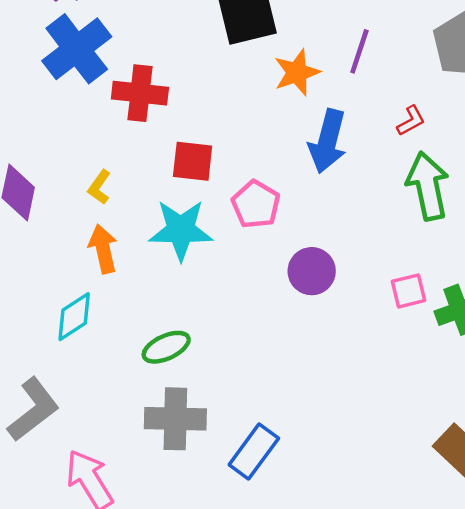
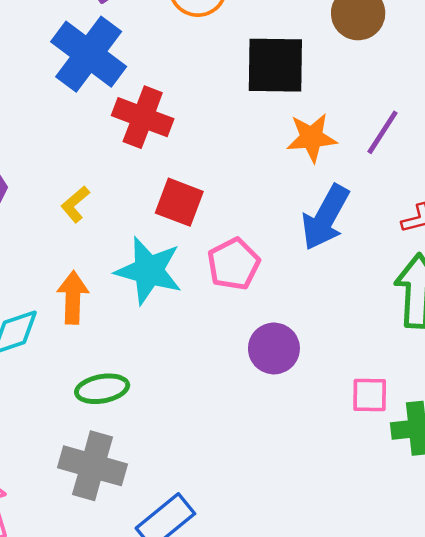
blue cross: (77, 49) -> (89, 54), turned -30
orange arrow: (103, 249) -> (73, 298), moved

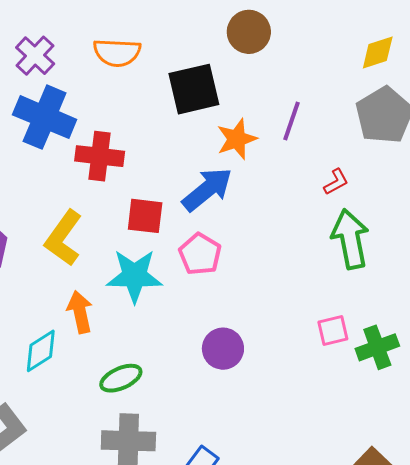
yellow L-shape: (75, 204) -> (63, 238), size x1.8
blue arrow: (325, 217) -> (207, 189), moved, turned -144
purple circle: (274, 348) -> (223, 349), moved

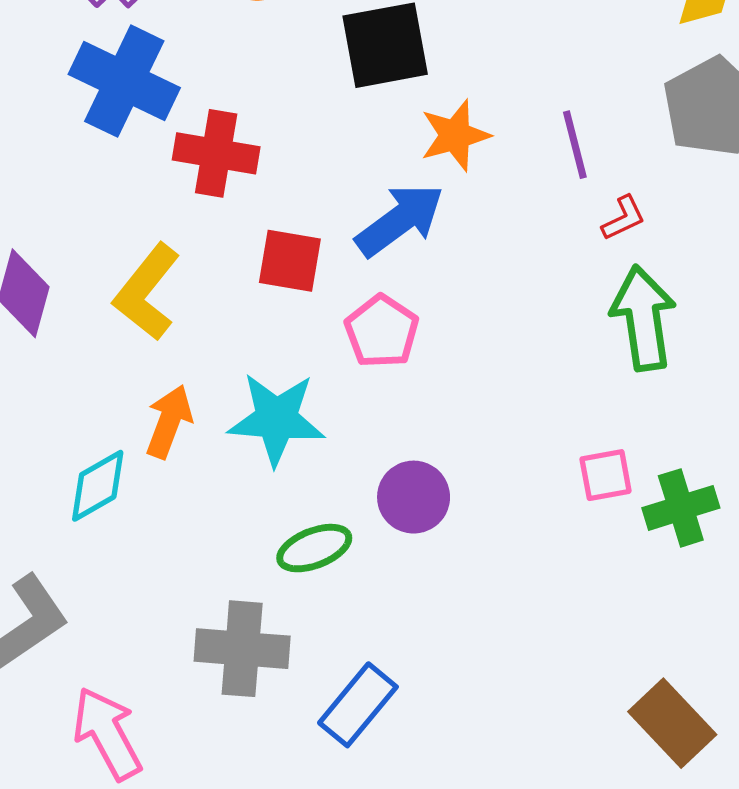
purple line: (291, 121) -> (575, 145), moved, turned -36
cyan star: (134, 276) -> (276, 419), moved
orange arrow: (80, 312) -> (169, 422), turned 30
green ellipse: (121, 378) -> (314, 548), moved

